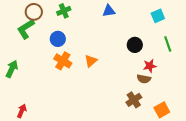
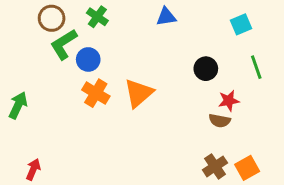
green cross: (64, 11) -> (97, 17), turned -32
green L-shape: (26, 29) -> (64, 44), moved
orange triangle: (91, 61) -> (139, 93), size x1.5
brown cross: (134, 100) -> (215, 166), moved

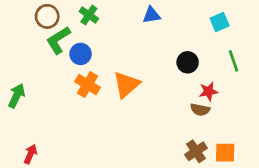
orange square: (247, 168) -> (225, 153), turned 30

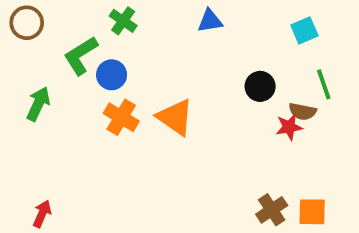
brown circle: (47, 16) -> (27, 23), moved
orange triangle: (126, 85) -> (175, 117), turned -44
green arrow: (17, 96) -> (38, 104), moved
brown semicircle: (200, 110) -> (303, 111), moved

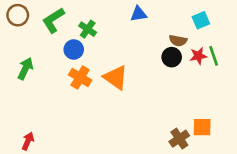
green cross: (123, 21) -> (88, 29), moved
green L-shape: (81, 56) -> (53, 20), moved
brown semicircle: (303, 111) -> (178, 41), moved
red star: (289, 127) -> (198, 56), moved
orange square: (312, 212) -> (202, 127), moved

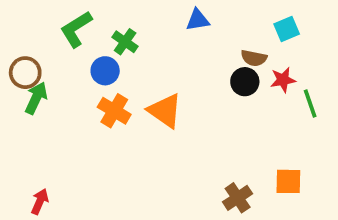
brown circle: (18, 15) -> (25, 73), moved
green line: (214, 56) -> (310, 103), moved
brown cross: (179, 139) -> (238, 198), moved

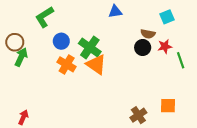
green cross: (125, 42) -> (90, 48), moved, size x1.5

